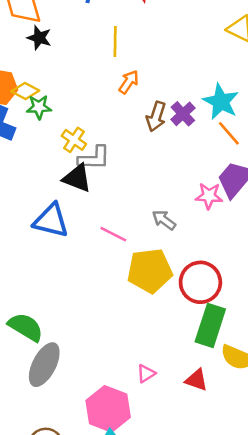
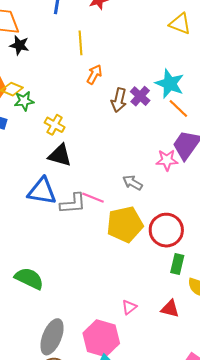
gray L-shape: (94, 158) -> (73, 204), moved
green rectangle: (210, 325) -> (177, 264), size x0.6
gray ellipse: (44, 365) -> (52, 337), moved

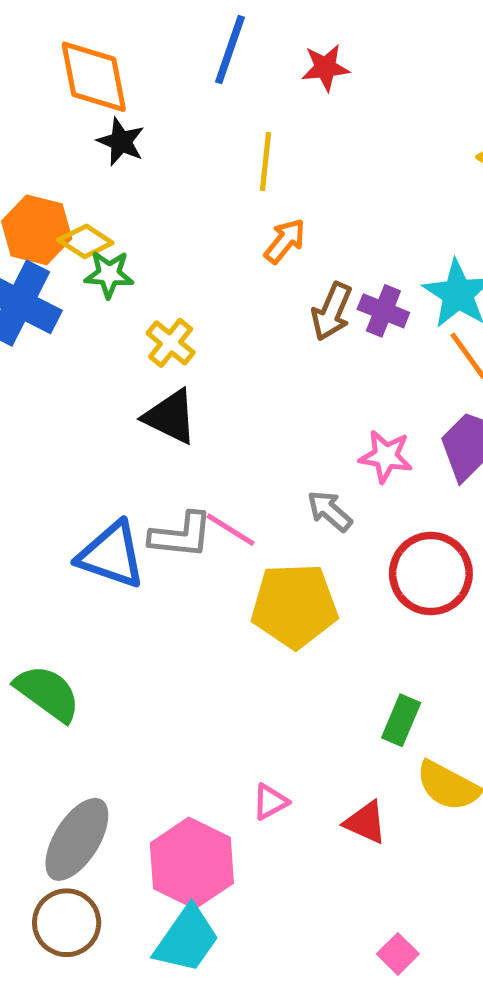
purple cross: (140, 96) -> (383, 311), turned -30
pink star: (167, 160) -> (386, 456), moved
blue triangle: (42, 191) -> (111, 555), moved
red circle: (166, 230) -> (431, 574), moved

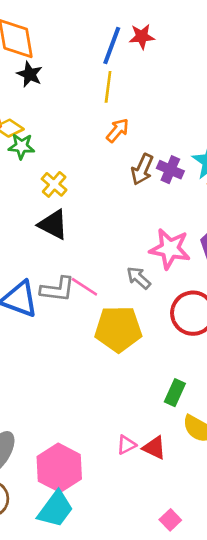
blue line: (230, 49) -> (112, 45), moved
pink star: (386, 456) -> (170, 249), size x1.4
pink triangle: (270, 802) -> (126, 445), moved

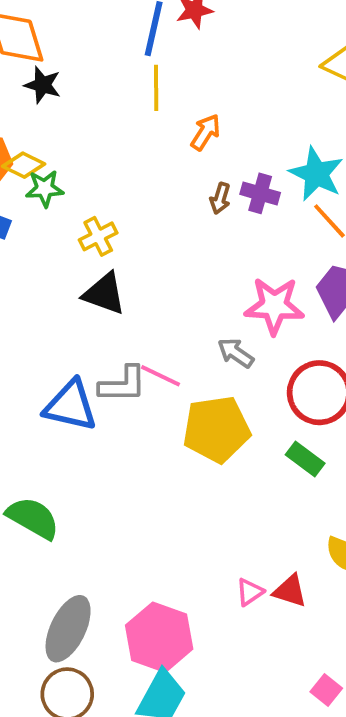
orange arrow: (118, 130) -> (206, 132), moved
brown arrow: (142, 169) -> (220, 198), size x0.7
yellow cross: (54, 184) -> (98, 236), turned 30
green rectangle: (175, 393) -> (305, 459), moved, turned -70

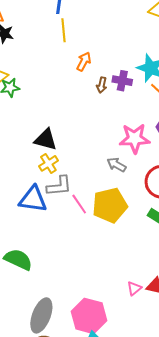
orange arrow: (206, 132) -> (84, 62), moved
yellow cross: (98, 236) -> (48, 163), moved
pink line: (161, 376) -> (79, 204), moved, turned 35

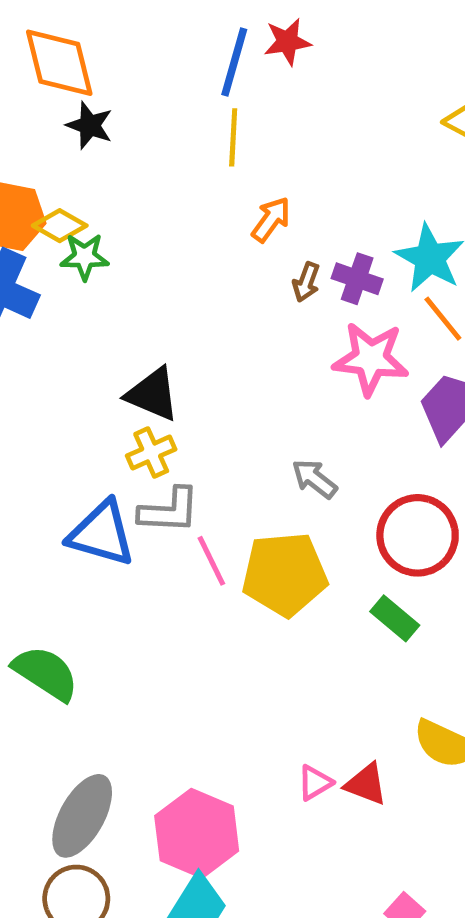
pink star: (135, 138) -> (371, 359), moved

